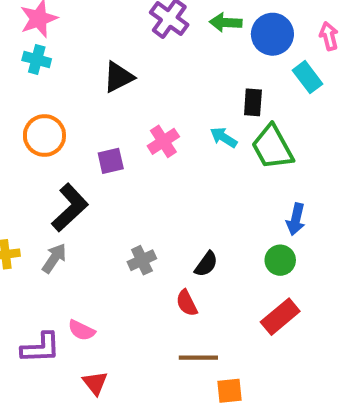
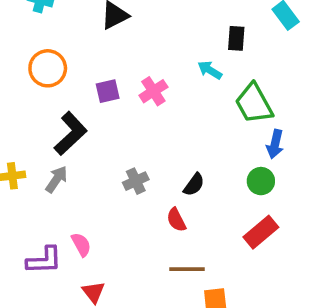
pink cross: (163, 141) -> (153, 91), moved
green trapezoid: (272, 147) -> (254, 104), moved
pink semicircle: (81, 330) -> (81, 245), turned -145

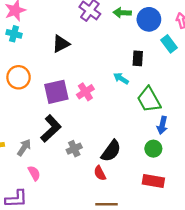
purple square: (108, 91) -> (56, 92), size x1.6
black L-shape: (71, 133) -> (51, 129), moved
black semicircle: (194, 185) -> (111, 151), size x1.5
red rectangle: (261, 232) -> (153, 181), turned 50
pink semicircle: (81, 245) -> (34, 173), moved

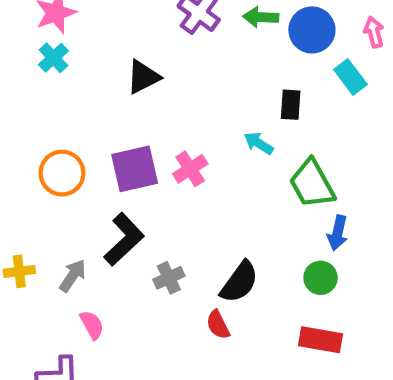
cyan cross: (14, 34) -> (53, 58), turned 32
orange circle: (19, 77) -> (62, 173), moved

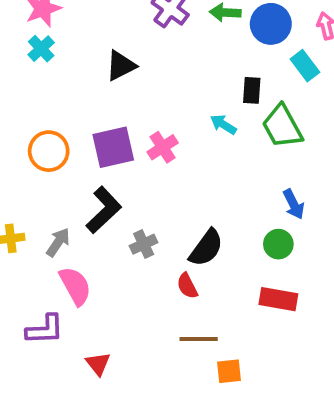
green trapezoid: (312, 184) -> (282, 126), moved
blue arrow: (338, 233) -> (294, 204), turned -40
pink semicircle: (92, 325) -> (75, 286), size x1.5

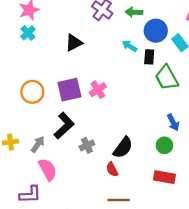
blue circle: (271, 24) -> (156, 31), moved
cyan arrow: (223, 125) -> (130, 46), moved

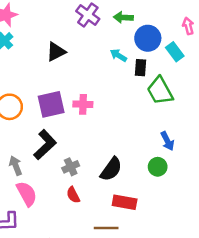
pink cross: (98, 90) -> (83, 104), turned 35
gray arrow: (38, 144) -> (16, 166), turned -56
red semicircle: (112, 169) -> (73, 195), moved
red rectangle: (164, 177) -> (125, 202), moved

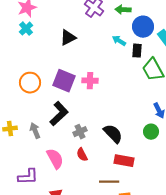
purple square: (51, 104) -> (64, 81), turned 35
black semicircle: (111, 169) -> (113, 134), turned -80
pink semicircle: (27, 194) -> (55, 159), moved

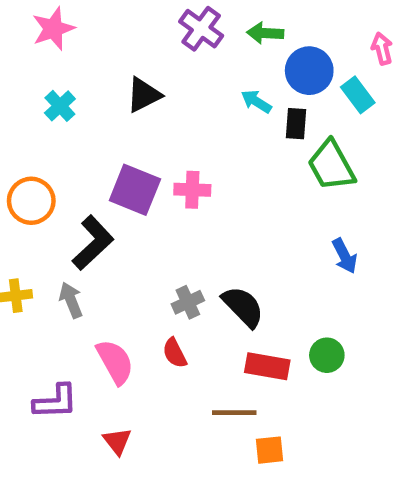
cyan cross: (26, 29) -> (60, 106), moved
orange circle: (30, 83) -> (31, 201), moved
black L-shape: (59, 114) -> (93, 243), moved
gray cross: (80, 132) -> (188, 302), moved
green circle: (151, 132) -> (327, 355), moved

